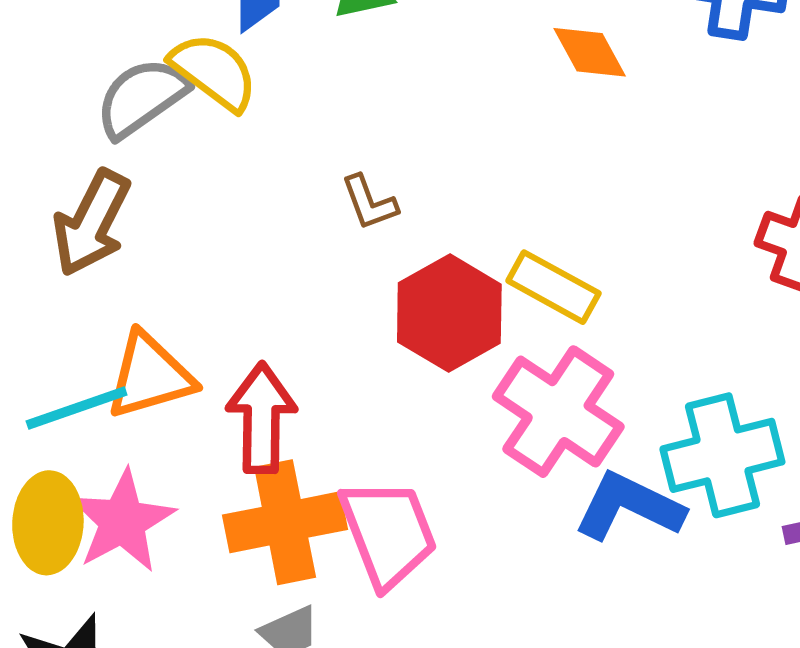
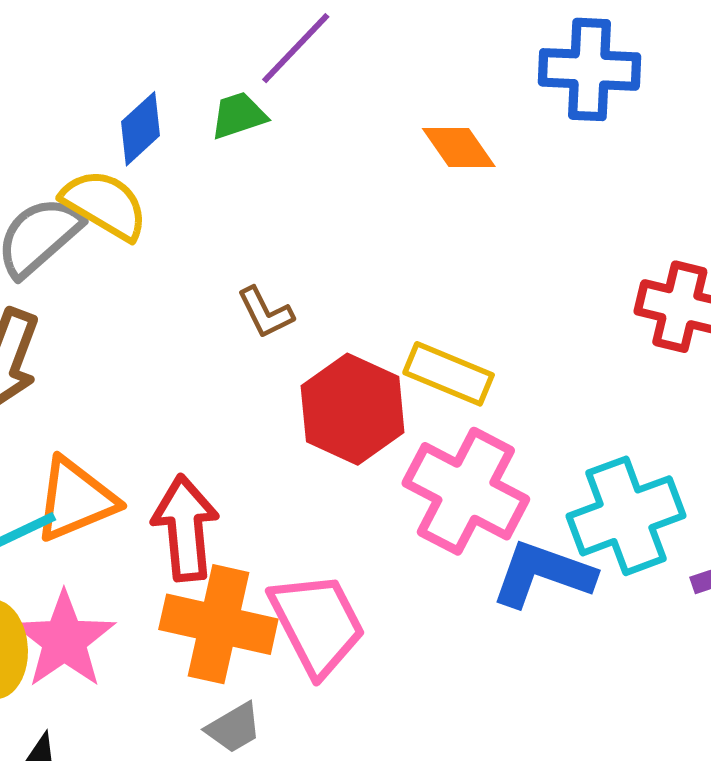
orange cross: (285, 522) -> (218, 624), turned 30

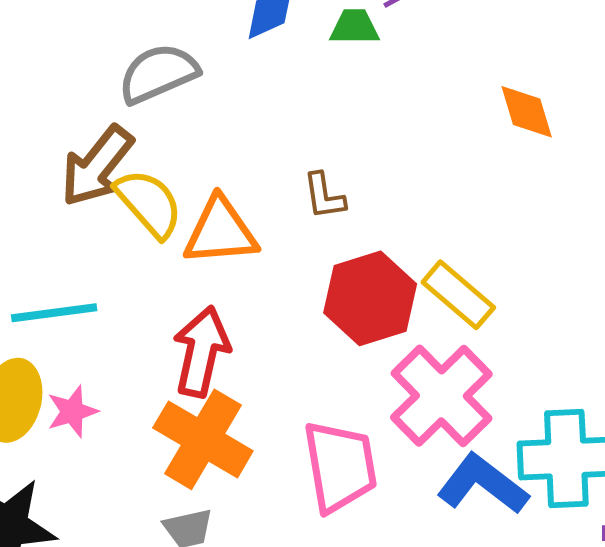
yellow semicircle: (105, 205) -> (149, 203), moved
orange triangle: (75, 499) -> (220, 232), moved
pink trapezoid: (317, 624) -> (340, 466), moved
pink star: (64, 640) -> (72, 411), size x0.6

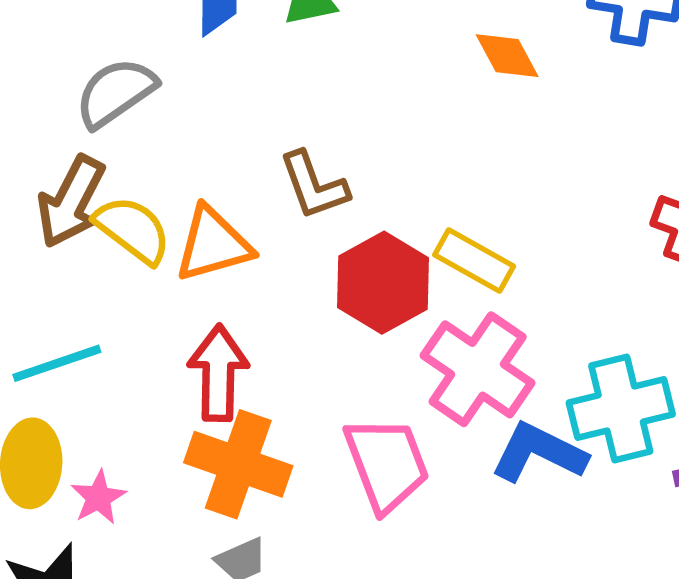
brown L-shape: (324, 196) -> (314, 186), size x1.4
pink star: (72, 411) -> (98, 498), moved

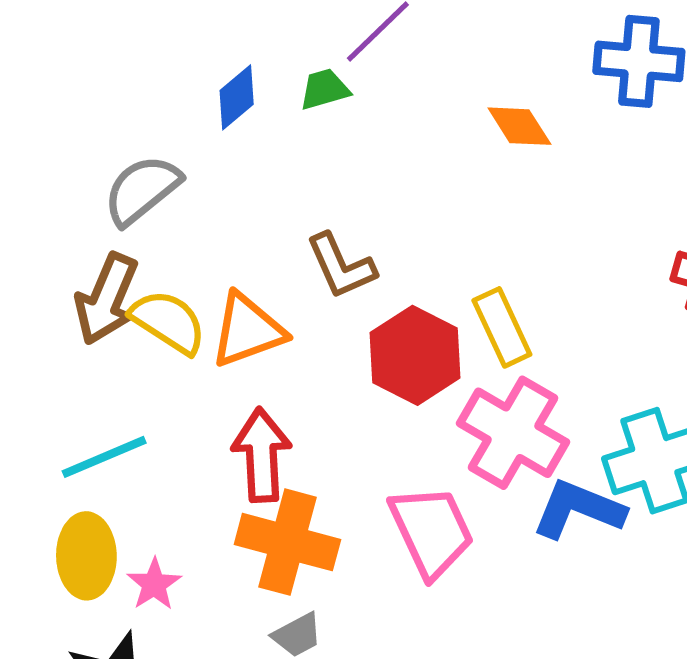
yellow rectangle: (474, 261) -> (502, 327), turned 40

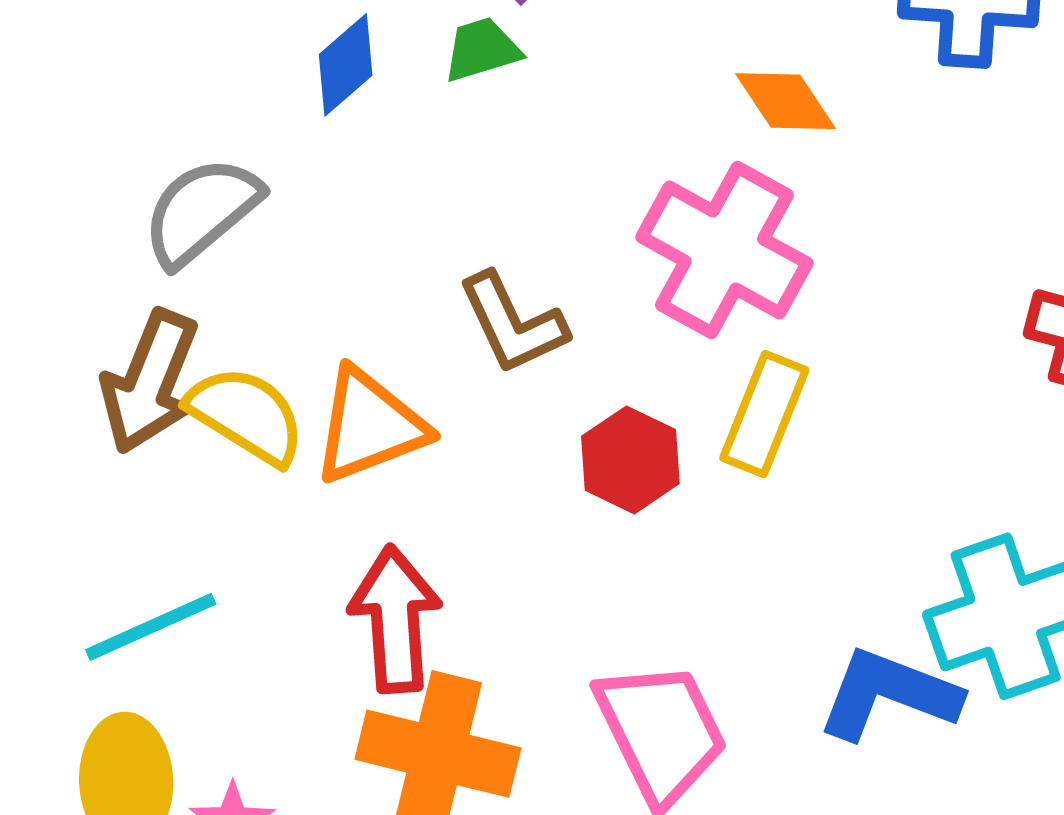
yellow rectangle: (502, 327) -> (764, 414), turned 48
red hexagon: (415, 355) -> (630, 460), size x0.7
pink cross: (513, 433) -> (724, 250), moved

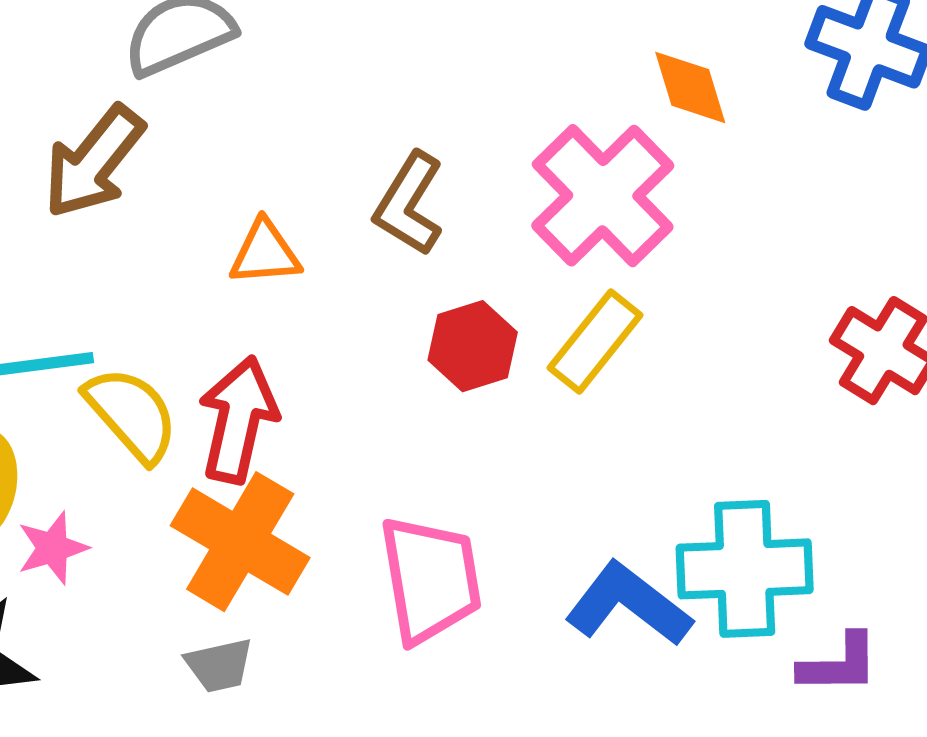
brown L-shape: (513, 324) -> (409, 204), turned 40
yellow semicircle: (246, 415) -> (132, 414), moved
orange triangle: (369, 426) -> (265, 253), size x0.7

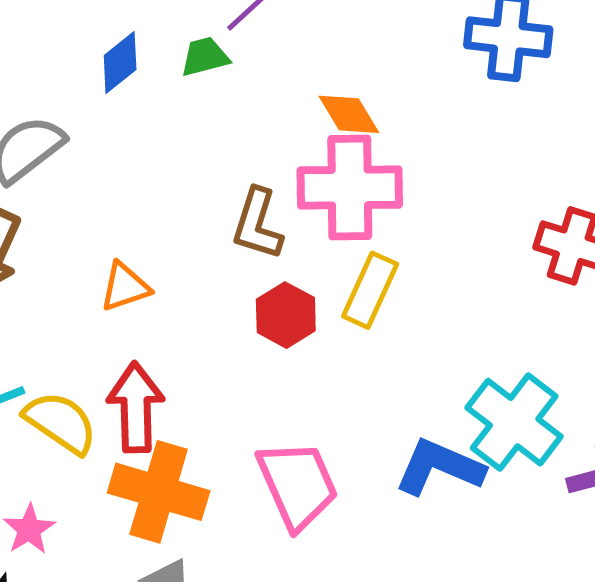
orange diamond: (690, 87) -> (349, 114), moved
pink cross: (603, 196) -> (350, 187), turned -32
brown L-shape: (409, 204) -> (257, 224), moved
cyan cross: (745, 569) -> (514, 422), turned -36

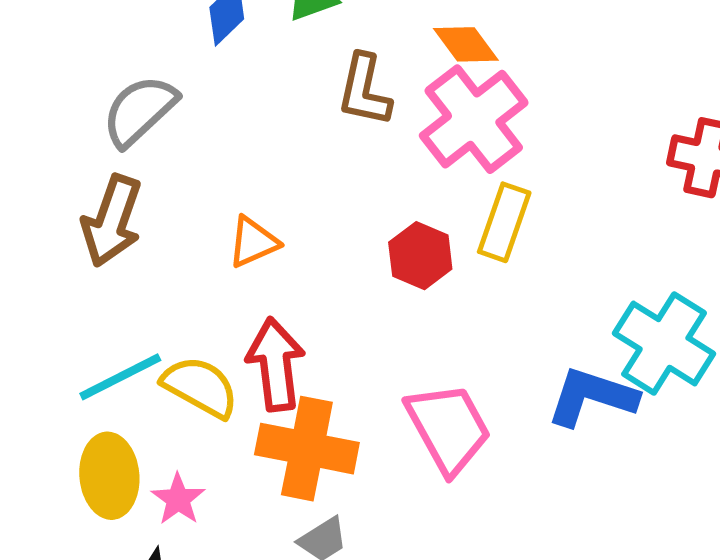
pink cross: (350, 187) -> (474, 119), turned -32
brown L-shape: (257, 224) -> (364, 90), moved

